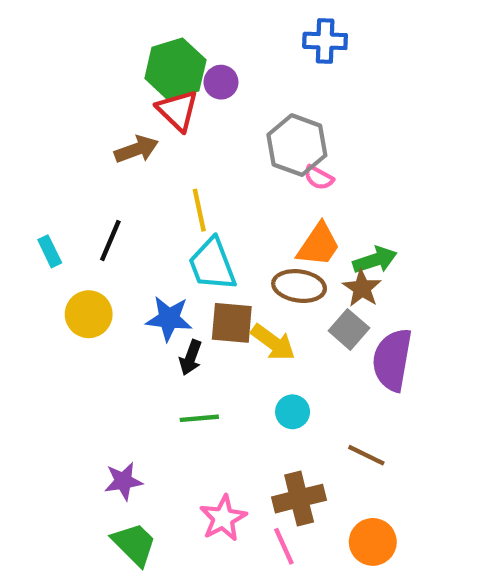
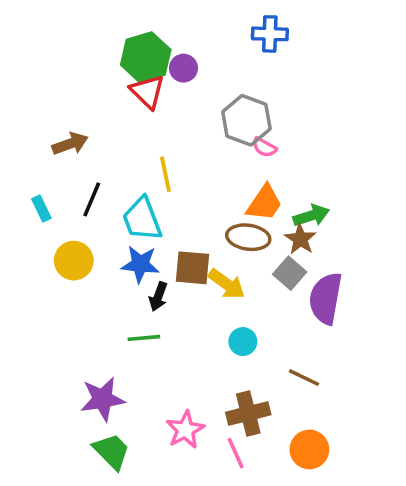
brown arrow: (136, 149) -> (70, 144), moved
cyan trapezoid: (212, 264) -> (142, 219), moved
green line: (199, 418) -> (144, 338), moved
purple star: (123, 481) -> (103, 399), size x1.4

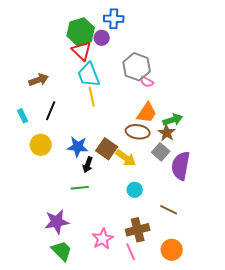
blue cross: (270, 34) -> (114, 19), moved
cyan trapezoid: (142, 219) -> (89, 75), moved
brown square: (192, 268) -> (107, 149), turned 30

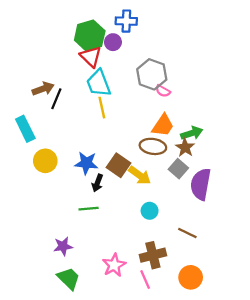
black line: (51, 111) -> (56, 99), moved
cyan rectangle: (23, 116) -> (25, 129), size x1.6
purple star: (57, 222) -> (63, 246), size x0.7

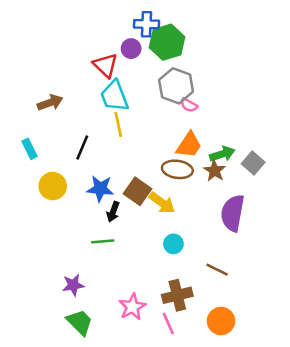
green hexagon: (90, 35) -> (167, 42), moved
black line: (56, 99) -> (82, 148), moved
cyan rectangle: (25, 129) -> (30, 149), size x0.7
gray square: (178, 169) -> (253, 163), moved

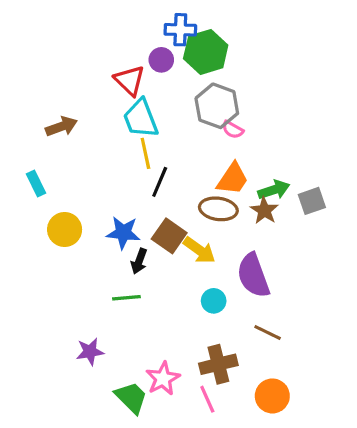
black line: (82, 148) -> (160, 182), moved
gray square: (253, 163) -> (312, 201), turned 30
purple semicircle: (233, 213) -> (253, 275), moved, turned -30
green trapezoid: (80, 322) -> (131, 398), moved

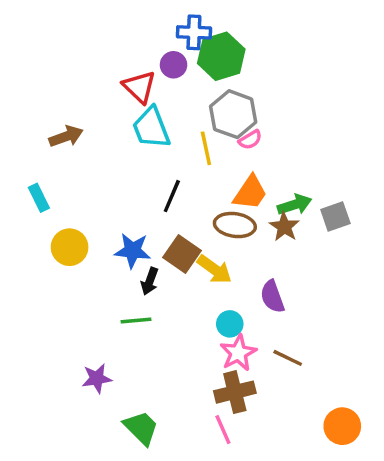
pink semicircle: (233, 130) -> (250, 140), turned -60
yellow line: (145, 153) -> (206, 148), moved
purple semicircle: (253, 275) -> (272, 297), size x0.7
pink star: (163, 379) -> (238, 353), moved
orange circle: (272, 396) -> (342, 426), moved

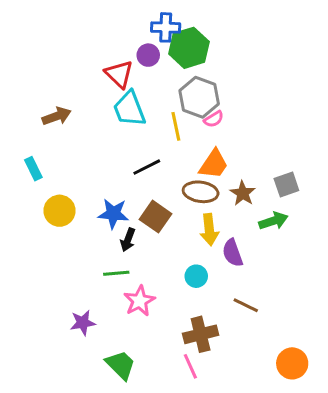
black line: (172, 196) -> (147, 167), turned 40
green arrow: (295, 205) -> (273, 221), moved
yellow arrow: (214, 269) -> (209, 230), moved, turned 48
pink star: (238, 353) -> (139, 301), moved

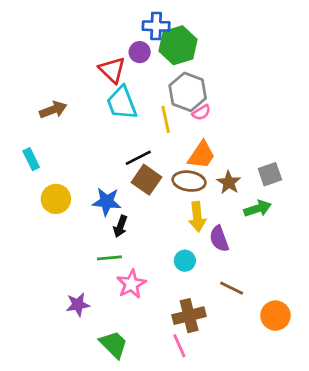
brown square: (155, 217) -> (146, 180), moved
orange circle: (292, 363) -> (275, 316), moved

